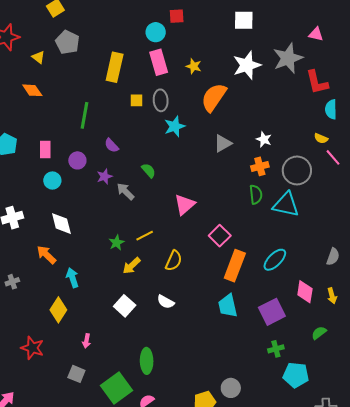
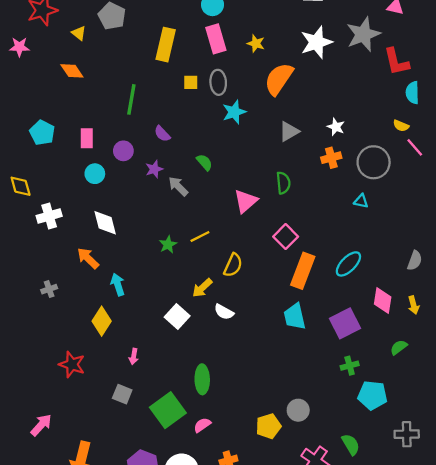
green semicircle: (256, 195) -> (283, 183), moved
cyan triangle: (286, 205) -> (361, 201), size x0.5
yellow arrow: (132, 266) -> (202, 288), moved

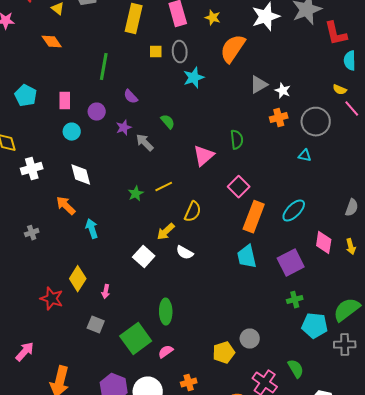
gray triangle: (289, 131) -> (259, 85), moved
yellow diamond: (102, 321) -> (78, 279), moved
green semicircle: (399, 347) -> (347, 310), moved, size x1.8
gray cross: (407, 434) -> (345, 345), moved

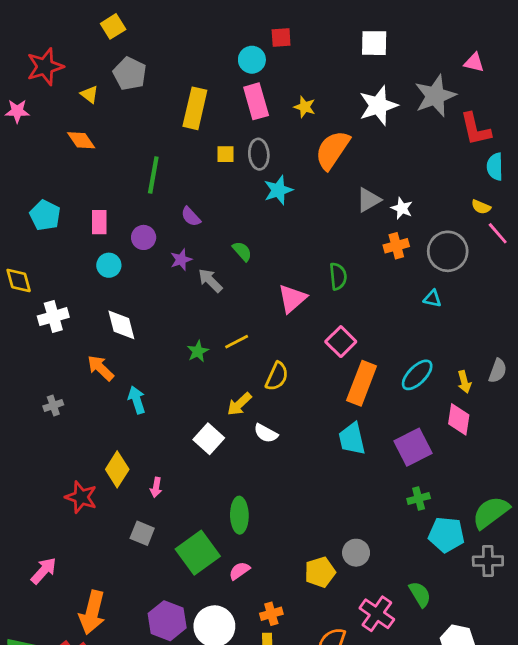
yellow arrow: (351, 247) -> (464, 382), moved

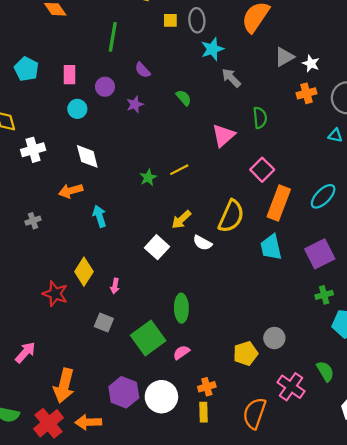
gray arrow: (210, 280) -> (231, 78), moved
orange arrow: (101, 368) -> (71, 191), turned -60
yellow semicircle: (277, 376) -> (231, 216), moved, size x1.4

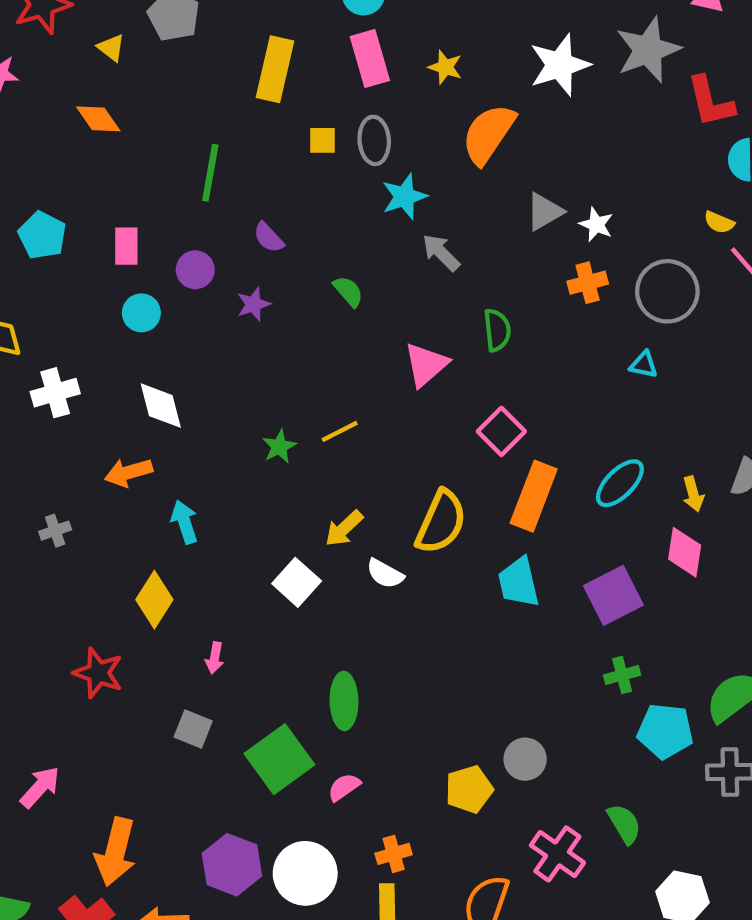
yellow diamond: (84, 272) -> (154, 600), moved

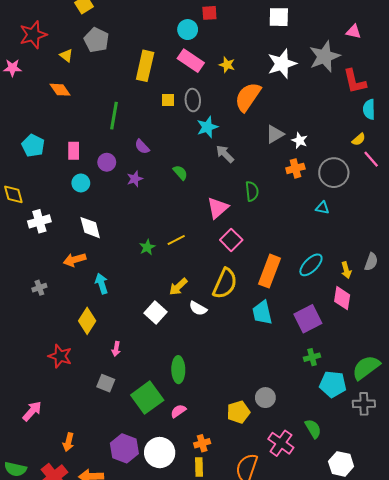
pink rectangle: (370, 59) -> (191, 61), turned -40
yellow semicircle: (719, 222) -> (359, 139), turned -64
pink square: (501, 431) -> (231, 240), moved
orange arrow: (116, 852) -> (68, 442), size x0.6

